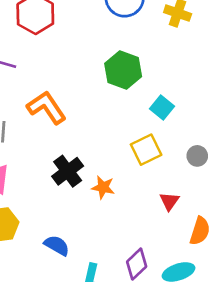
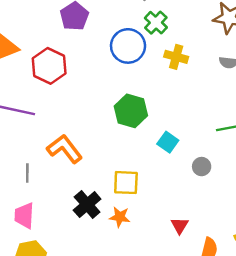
yellow square: (146, 150) -> (126, 183), moved, turned 32
gray circle: (197, 156) -> (202, 167), moved

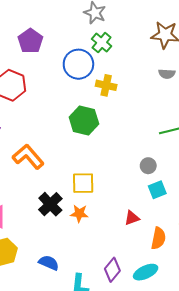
yellow cross: (176, 57) -> (106, 85), moved
cyan square: (168, 142) -> (157, 190), moved, turned 36
red triangle: (180, 225) -> (132, 218), turned 42

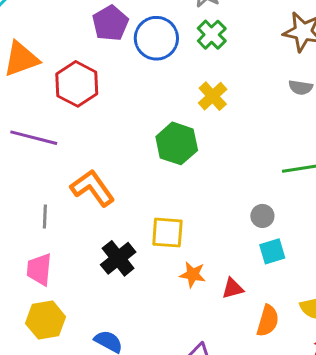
blue circle: (78, 64) -> (156, 38), moved
yellow cross: (106, 85) -> (213, 96), turned 30
orange star: (79, 213) -> (193, 275), moved

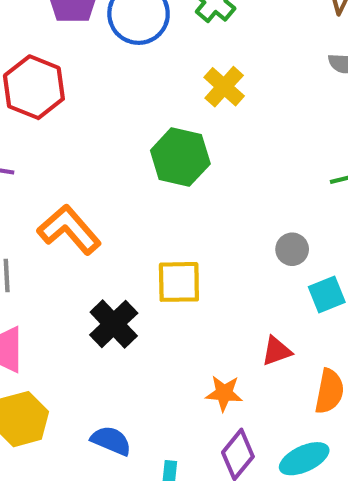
gray circle: (262, 216) -> (292, 249), moved
orange star: (193, 275) -> (224, 393), moved

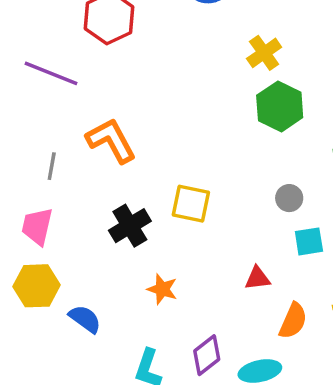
green hexagon: (180, 157) -> (280, 106), moved
orange star: (224, 393) -> (162, 289), moved
blue semicircle: (111, 441) -> (85, 319), moved

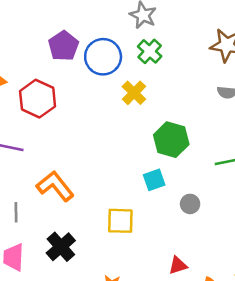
yellow cross: (264, 53) -> (134, 93), moved
black cross: (130, 226) -> (61, 247), moved
cyan square: (309, 241) -> (154, 180), moved

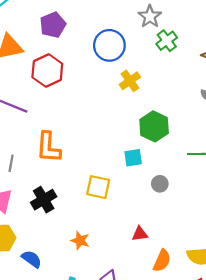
purple pentagon: (63, 46) -> (53, 25), moved
green cross: (150, 51) -> (167, 41), moved
orange L-shape: (55, 186) -> (48, 147), turned -148

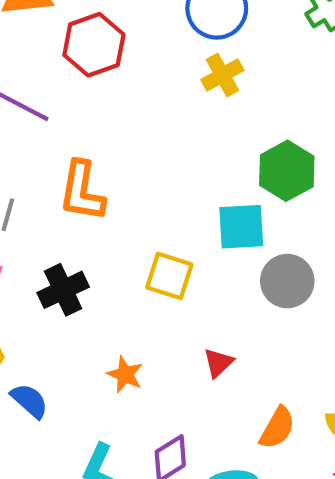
yellow cross: (130, 81) -> (222, 75), moved
cyan square: (133, 158) -> (241, 227), size x1.4
gray circle: (160, 184) -> (287, 281), size x1.6
red triangle: (140, 234) -> (218, 363), moved, turned -42

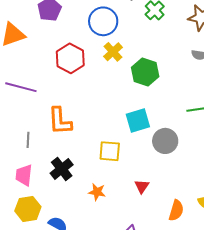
red hexagon: (94, 45) -> (70, 58), moved
green hexagon: (287, 171) -> (145, 72), moved
orange star: (125, 375) -> (97, 192), moved

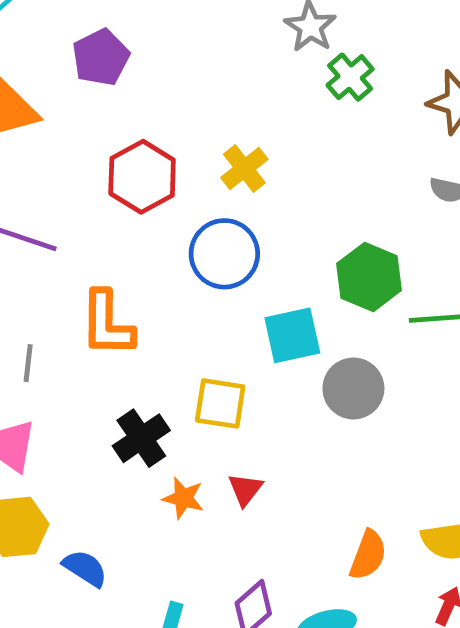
blue circle: (103, 21) -> (224, 254), moved
green hexagon: (145, 72) -> (369, 277), moved
black cross: (62, 169) -> (141, 438), moved
red triangle: (142, 186) -> (245, 489), moved

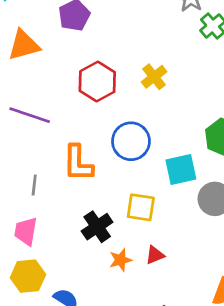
blue circle: (224, 254) -> (131, 141), moved
red triangle: (245, 489) -> (155, 255), turned 30
orange star: (183, 498) -> (120, 260), turned -30

